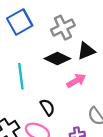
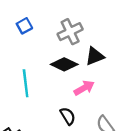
blue square: (20, 22) -> (24, 26), size x0.6
black semicircle: (47, 107) -> (68, 116), moved

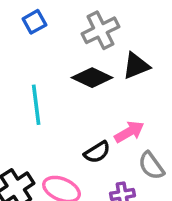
pink arrow: (84, 88) -> (129, 132), moved
black semicircle: (68, 116) -> (97, 152), turned 90

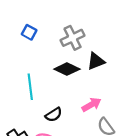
blue square: (34, 22) -> (29, 32), turned -32
black semicircle: (97, 152) -> (54, 115), moved

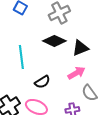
black triangle: (96, 61) -> (80, 48), moved

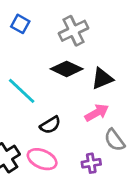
cyan line: (21, 57) -> (22, 91), turned -40

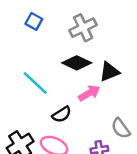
pink arrow: (97, 113) -> (89, 93), moved

